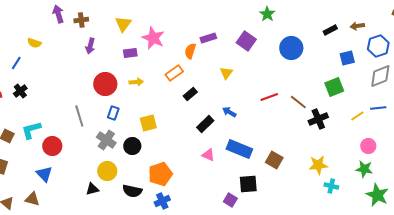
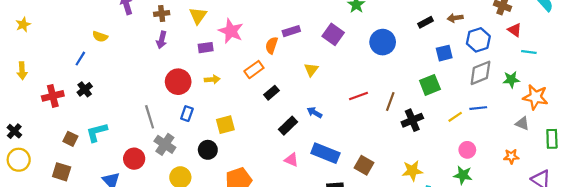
brown cross: (81, 20) -> (162, 14), moved
brown line: (298, 102) -> (390, 101), turned 72
gray cross: (106, 140) -> (165, 144), moved
red circle: (52, 146) -> (134, 159), moved

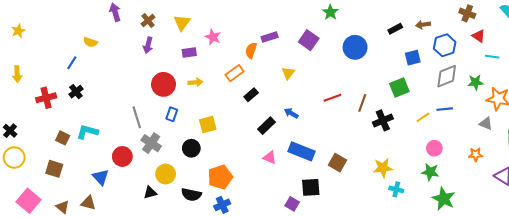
brown cross: (162, 14) -> (148, 21), turned -32
pink star: (231, 31) -> (213, 37), size x0.7
cyan L-shape: (97, 132) -> (87, 132), turned 30

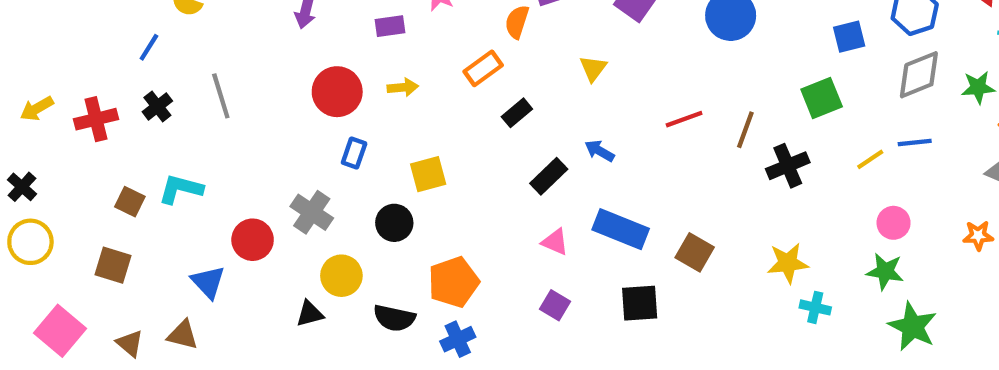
yellow arrow: (17, 74) -> (37, 109), moved, turned 63
gray line: (137, 117) -> (221, 96), moved
purple square: (292, 204) -> (555, 305), moved

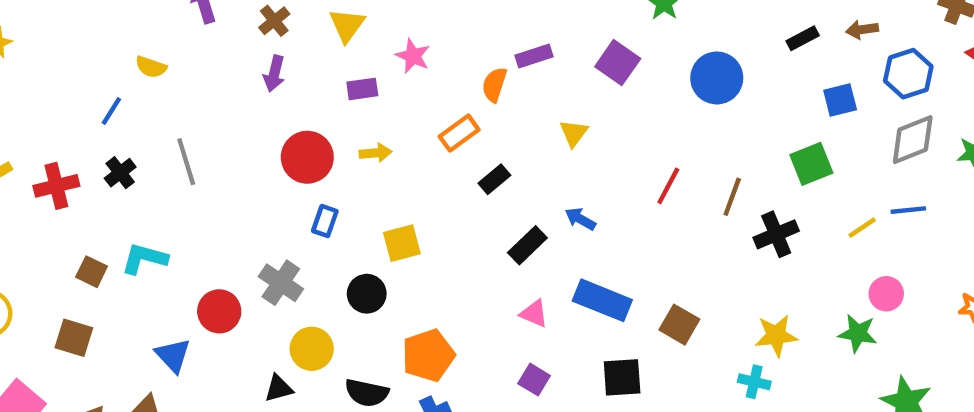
red line: (684, 119) -> (668, 186), turned -42
green star: (885, 271) -> (858, 333), moved
cyan cross: (815, 307) -> (754, 382), moved

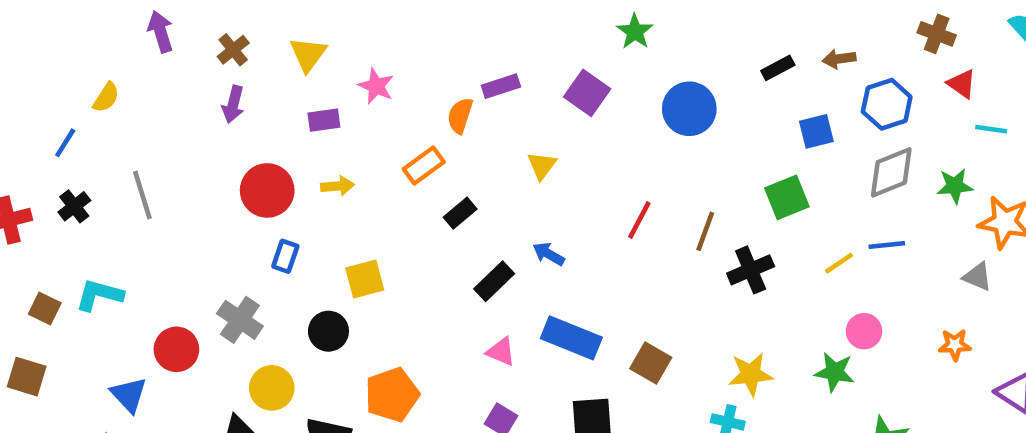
yellow semicircle: (151, 67) -> (106, 97), turned -76

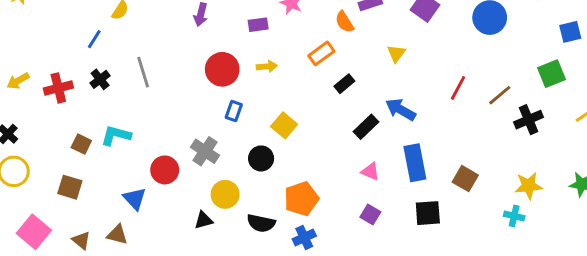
orange semicircle: (460, 116) -> (344, 22), turned -50
brown line: (705, 231) -> (500, 95), turned 30
blue arrow: (549, 254) -> (401, 110), size x1.5
yellow square: (365, 279) -> (284, 125), turned -35
blue rectangle: (571, 338) -> (415, 163), turned 57

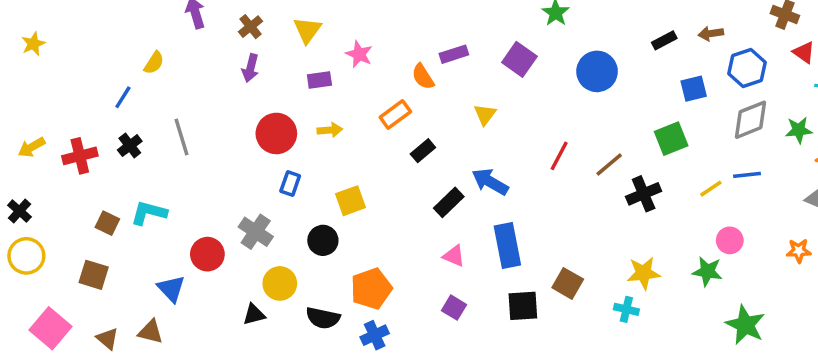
yellow square: (284, 125) -> (350, 201), turned 30
brown square: (465, 179) -> (568, 283), moved

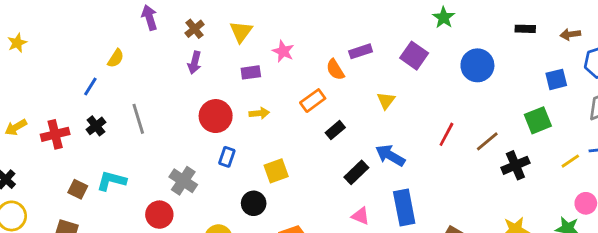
black rectangle: (664, 40) -> (525, 29), moved, turned 30
gray cross: (256, 232) -> (183, 181), moved

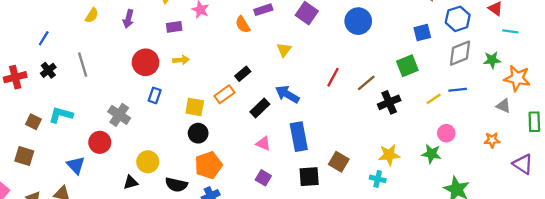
yellow semicircle: (116, 58) -> (92, 15), moved
orange rectangle: (313, 101) -> (224, 94), moved
yellow square: (276, 171) -> (195, 107), turned 30
black circle: (254, 203) -> (198, 133), moved

